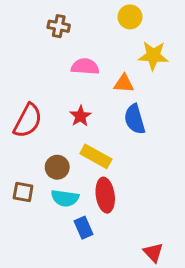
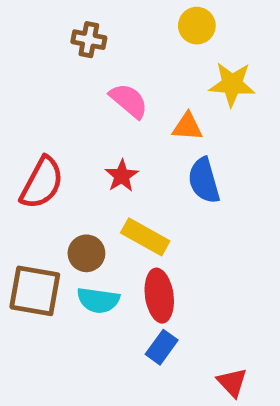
pink semicircle: (85, 66) -> (129, 101), turned 36
brown square: (23, 192) -> (35, 291), size x1.6
blue rectangle: (84, 228) -> (162, 347), moved, turned 60

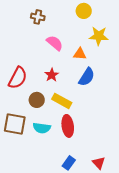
blue semicircle: (204, 181) -> (87, 77), turned -132
brown circle: (86, 253) -> (37, 100), moved
blue rectangle: (162, 347) -> (69, 163), moved

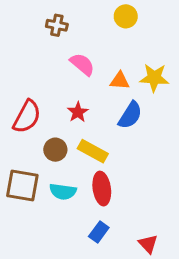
yellow star: (99, 36) -> (154, 78), moved
blue rectangle: (69, 163) -> (99, 232), moved

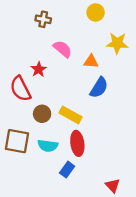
yellow star: (154, 78) -> (117, 43), moved
red star: (78, 112) -> (39, 69), moved
red semicircle: (27, 117) -> (20, 89), turned 125
blue rectangle: (99, 232) -> (67, 170), moved

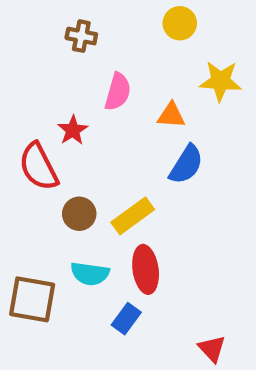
pink semicircle: (63, 49) -> (118, 92), turned 66
yellow rectangle: (71, 115) -> (133, 216), turned -65
brown square: (17, 141) -> (32, 299), moved

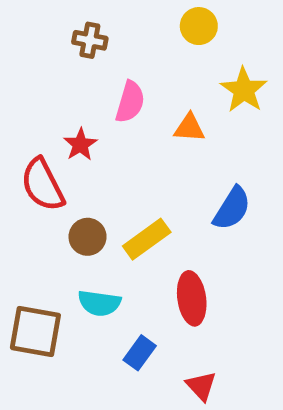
yellow star: (220, 81) -> (244, 90), turned 30
blue semicircle: (186, 165) -> (232, 208), moved
red ellipse: (146, 269) -> (192, 298), moved
red triangle: (212, 349) -> (201, 386), moved

